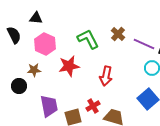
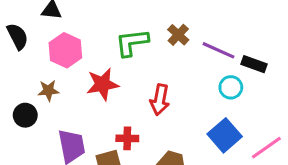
green L-shape: (88, 39) -> (132, 43), turned -70
red cross: (93, 106) -> (127, 138), moved, turned 32

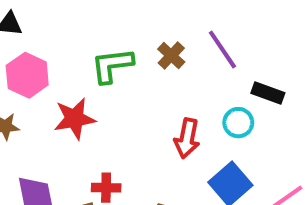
purple line: (218, 50) -> (222, 50), moved, turned 32
red arrow: (160, 100) -> (187, 138), moved

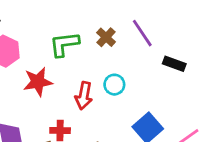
cyan circle: (238, 123) -> (114, 85), moved
red arrow: (187, 138) -> (84, 96), moved

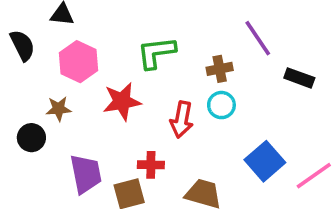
brown cross: (106, 37) -> (220, 69), moved, turned 36

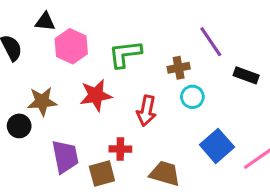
pink hexagon: (78, 62) -> (71, 46), moved
cyan circle: (221, 105) -> (192, 97), moved
brown star: (59, 109) -> (42, 101), size x1.4

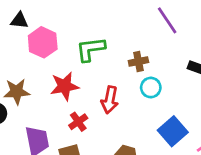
purple line: (211, 42) -> (167, 20), moved
red cross: (120, 149) -> (78, 122), moved, turned -36

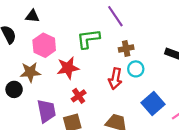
purple line: (167, 20) -> (115, 16), moved
pink hexagon: (43, 42) -> (44, 45), moved
red arrow: (110, 100) -> (115, 79), moved

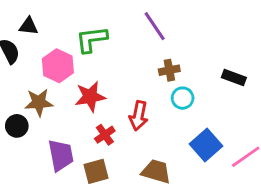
black triangle: (32, 16) -> (29, 26), moved
green L-shape: (88, 39) -> (92, 39), moved
red arrow: (115, 79) -> (139, 116), moved

